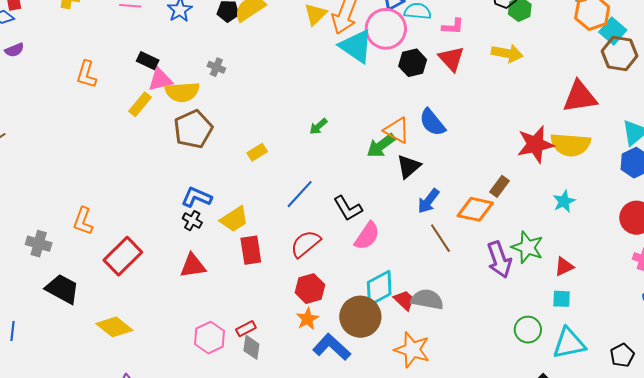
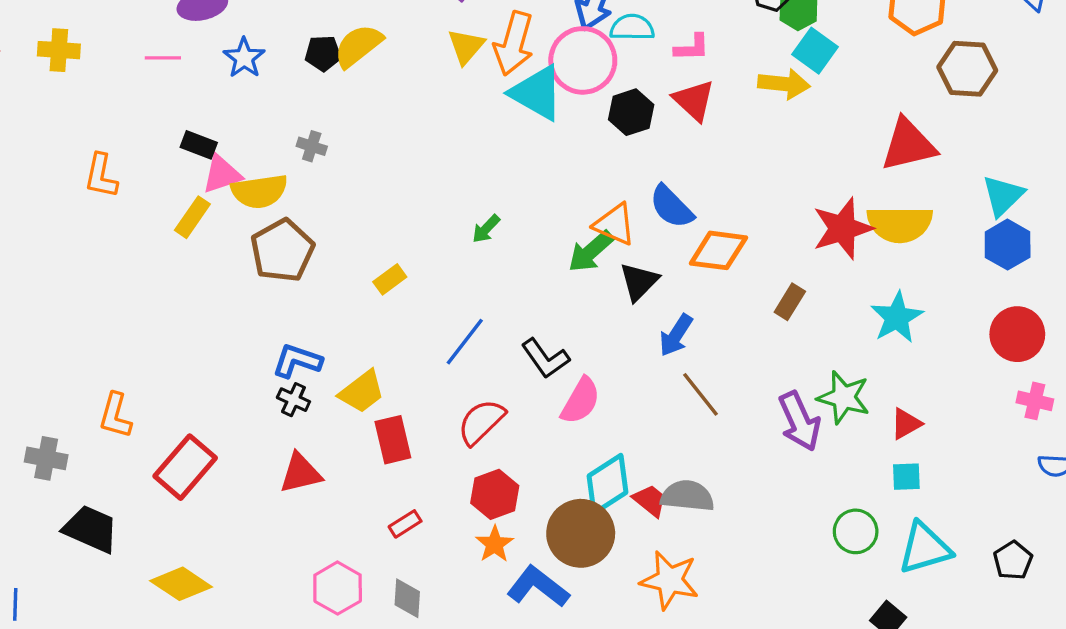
cyan square: (613, 31) -> (815, 51), moved
cyan star: (564, 201) -> (897, 317), size x1.4
orange diamond: (475, 209) -> (718, 250), moved
red rectangle: (246, 329) -> (405, 524), moved

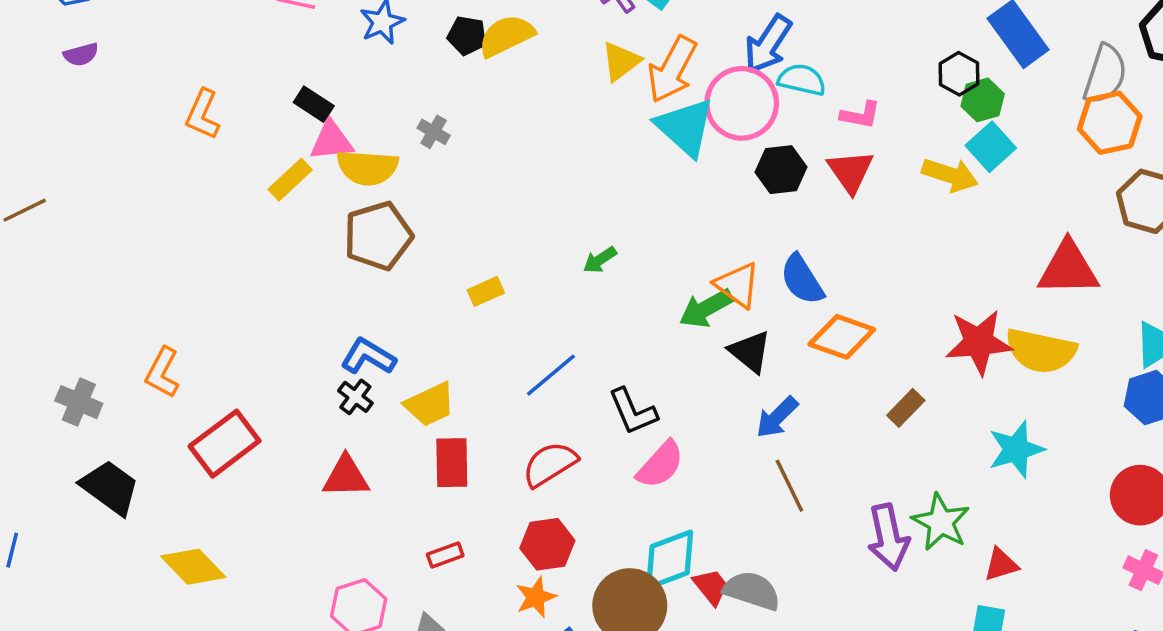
black triangle: (639, 282) -> (750, 352), turned -48

